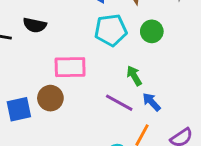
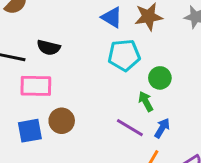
green circle: (152, 31) -> (160, 78), moved
pink rectangle: (70, 67) -> (36, 86), moved
blue arrow: (152, 102) -> (162, 128), turned 72

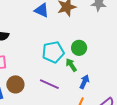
cyan pentagon: (124, 55) -> (53, 52), moved
purple line: (130, 128) -> (49, 84), moved

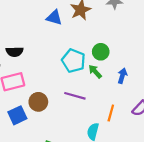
cyan pentagon: (53, 52) -> (73, 61), turned -30
blue arrow: (84, 82) -> (122, 76), moved

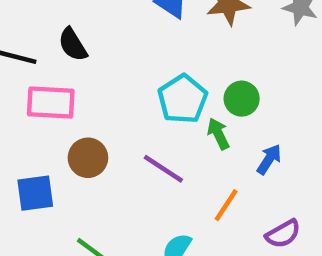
black semicircle: (15, 52) -> (73, 45), turned 42
orange line: (111, 113) -> (226, 205), moved
blue square: (17, 115) -> (35, 193), moved

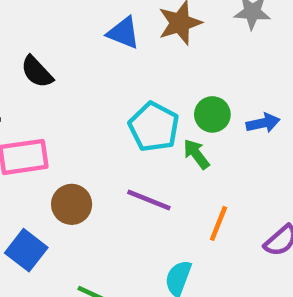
black semicircle: (73, 45) -> (37, 72), moved
blue arrow: (269, 159) -> (263, 123), moved, turned 56
blue square: (35, 193) -> (26, 250), turned -33

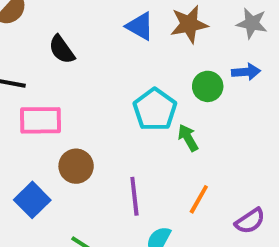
green circle: (212, 114) -> (208, 86), moved
blue arrow: (263, 123) -> (246, 72), moved
purple line: (149, 200) -> (134, 196), moved, turned 54

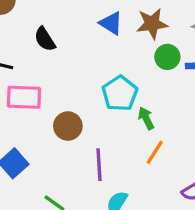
green circle: (208, 86) -> (167, 57), moved
brown circle: (76, 166) -> (68, 126), moved
orange line: (199, 199) -> (155, 152), moved

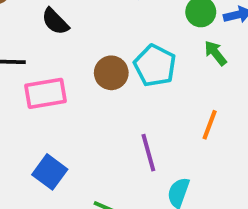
green arrow: (146, 118) -> (216, 53), moved
brown circle: (68, 126) -> (111, 73), moved

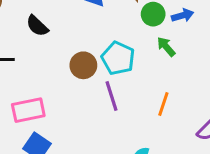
pink rectangle: (46, 93) -> (28, 110), moved
purple line: (148, 153) -> (112, 96), moved

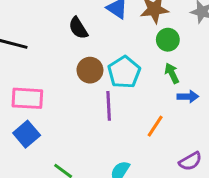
blue arrow: (183, 15) -> (188, 97), moved
black semicircle: (37, 26) -> (78, 28), moved

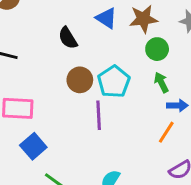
orange line: (155, 126) -> (166, 132), moved
blue square: (27, 134) -> (33, 146), moved

